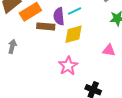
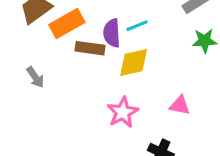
gray arrow: (12, 46) -> (35, 77), turned 128
pink triangle: (109, 50) -> (180, 105), moved

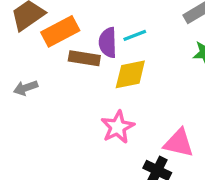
gray arrow: (35, 77) -> (26, 88), turned 105
pink triangle: (180, 105) -> (179, 143), moved, size x1.4

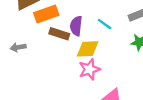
cyan line: (135, 35) -> (105, 24), moved, turned 48
pink star: (118, 127) -> (89, 69), moved

